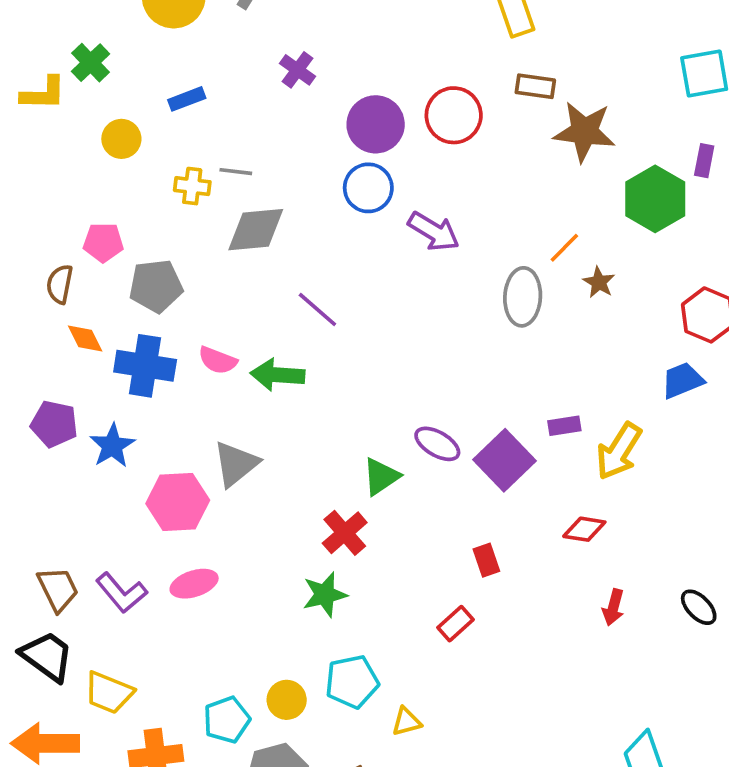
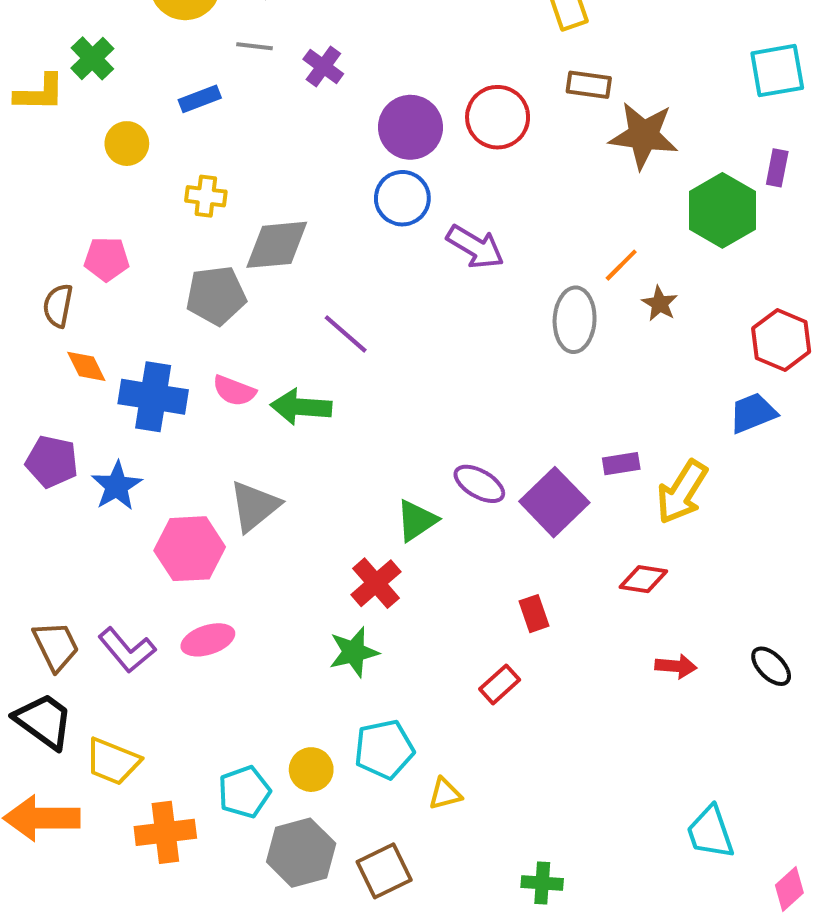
gray line: (236, 172) -> (254, 46), moved
gray pentagon: (156, 286) -> (216, 295), moved
red arrow: (613, 607) -> (676, 666), turned -100

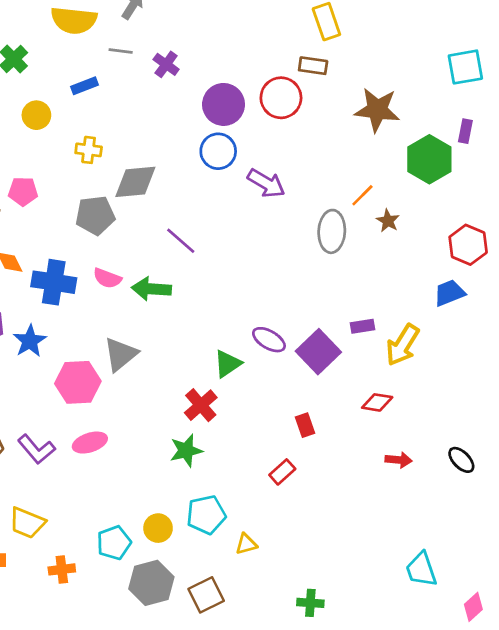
brown rectangle: (589, 85) -> (313, 66), moved
orange cross: (165, 832) -> (62, 569), size x0.7

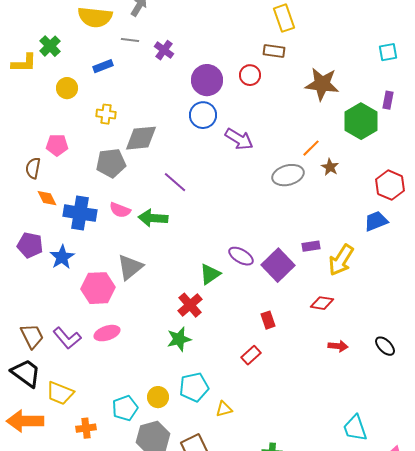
cyan square: (465, 67) -> (388, 52), size x0.7
red circle: (281, 98) -> (250, 75), size x0.7
gray ellipse: (332, 231) -> (288, 175), turned 72

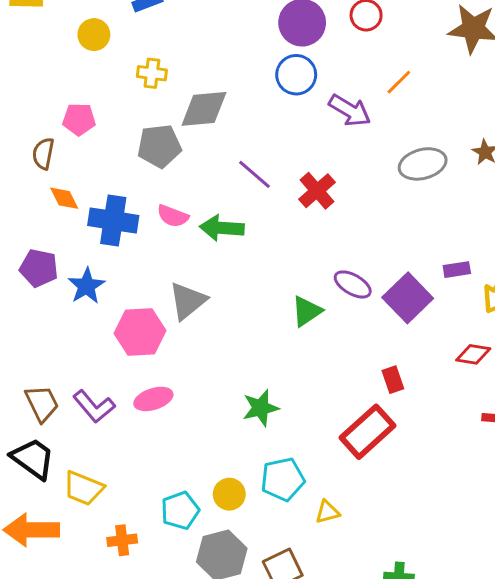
orange line: (311, 148) -> (399, 82), moved
red cross: (190, 305) -> (317, 191), moved
red rectangle: (251, 355) -> (368, 432), size x1.8

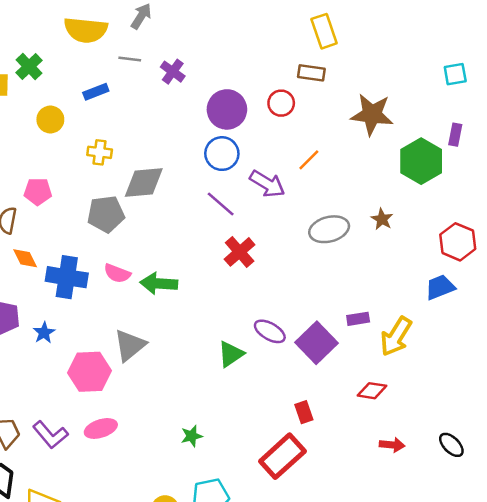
purple line: (255, 174) -> (221, 204), moved
blue star: (86, 286) -> (44, 333), size x0.7
green star: (260, 408) -> (192, 436), size x0.7

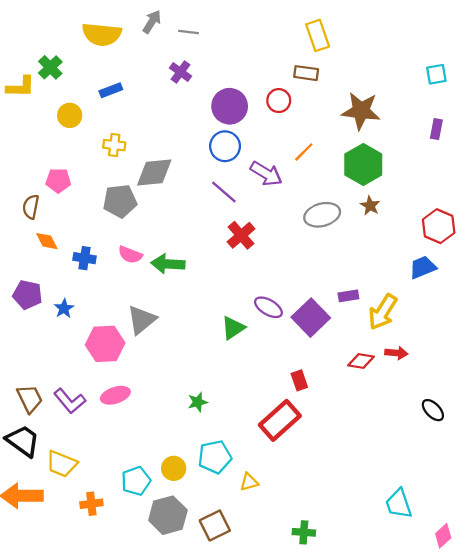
gray line: (130, 59) -> (188, 32), moved
green hexagon: (421, 161) -> (363, 164), moved
blue cross: (67, 277) -> (85, 258), size x0.6
red arrow: (392, 445) -> (396, 353), moved

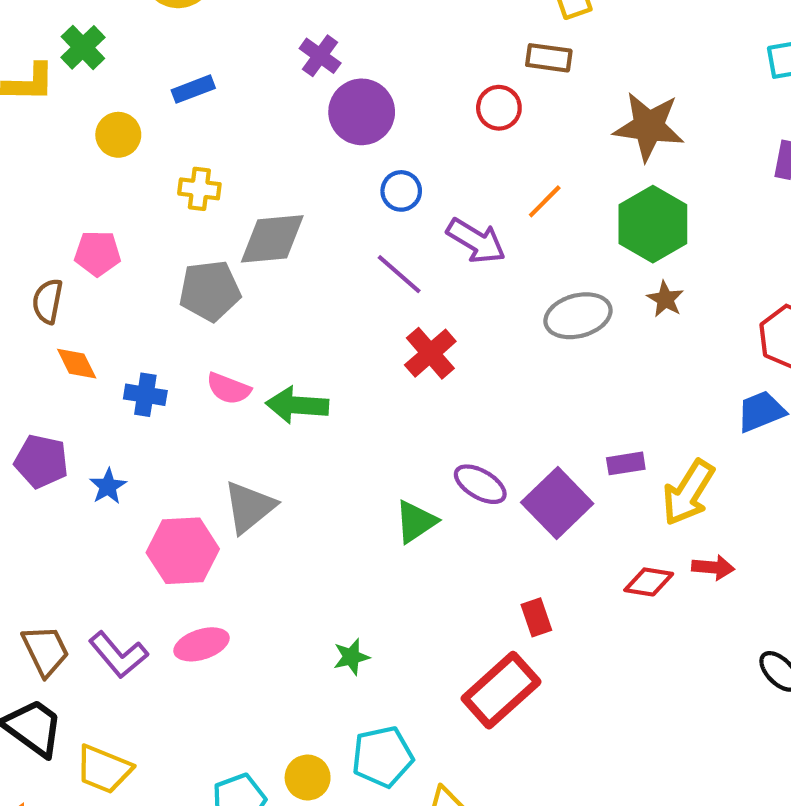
purple circle: (230, 106) -> (362, 112), moved
blue circle: (225, 146) -> (401, 191), size x0.7

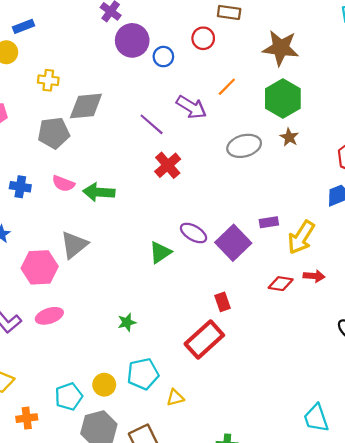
blue rectangle: (193, 89) -> (24, 26), moved
blue circle: (401, 191) -> (163, 57), moved

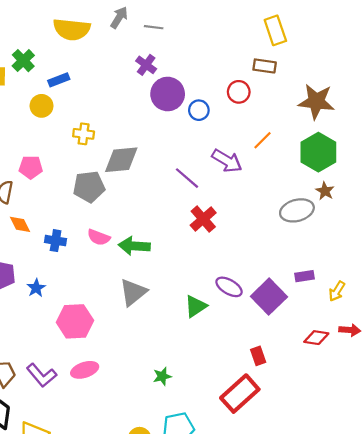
gray ellipse: (244, 146) -> (297, 210), moved
yellow arrow: (301, 237) -> (337, 291), size x0.6
gray triangle: (74, 245) -> (133, 292), moved

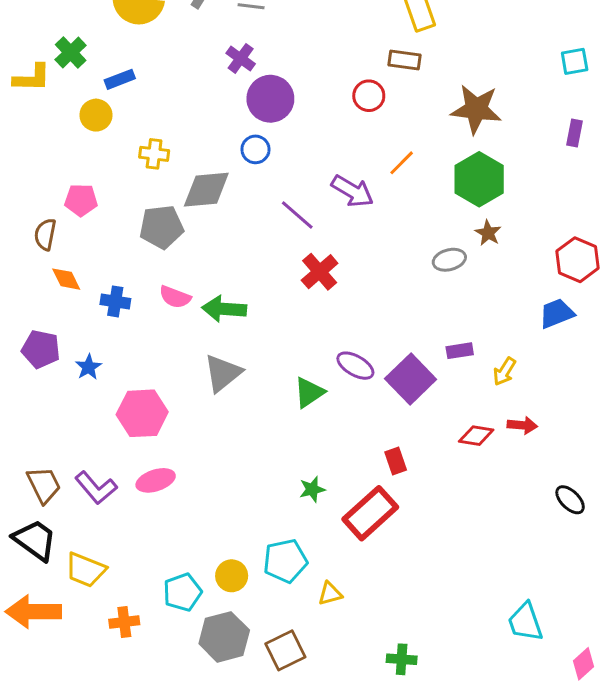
blue circle: (199, 110) -> (255, 149), moved
gray ellipse: (297, 210) -> (449, 260), size x0.7
green star: (162, 376) -> (312, 489), moved

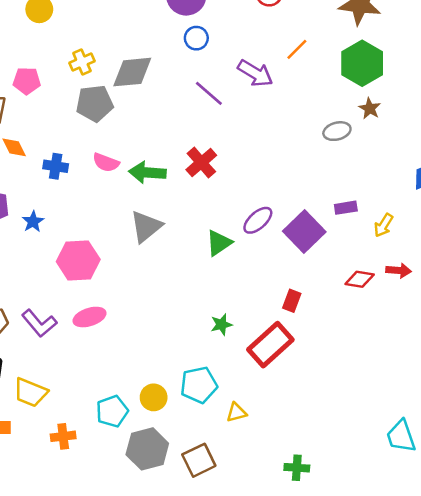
blue circle: (255, 149) -> (196, 38), moved
yellow cross: (154, 154) -> (82, 62), moved, turned -30
red cross: (320, 272) -> (201, 162), moved
purple ellipse: (355, 366) -> (258, 220), turned -72
red rectangle: (396, 461) -> (292, 301), turned 40

